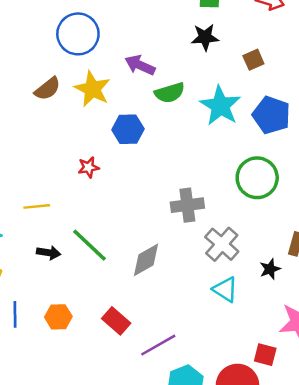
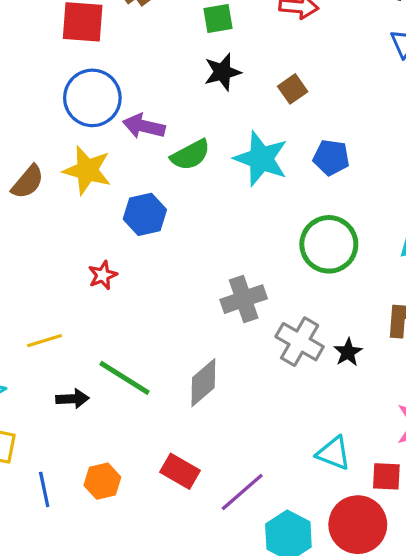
blue circle: (78, 34) -> (92, 98), moved
blue pentagon: (271, 115) -> (331, 158), size x0.7
black star: (270, 269) -> (348, 352), moved
cyan triangle: (225, 289) -> (334, 453), moved

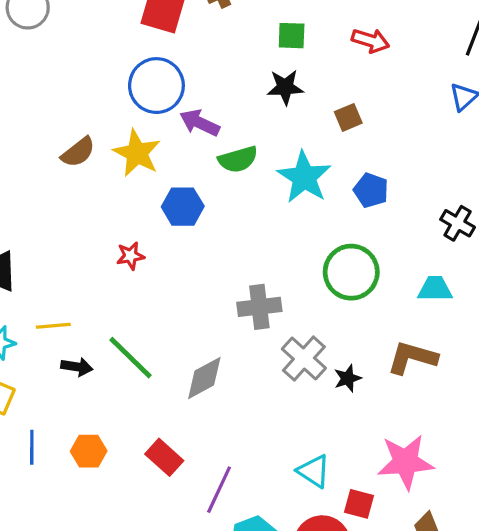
yellow line: (45, 341) -> (53, 326), moved
purple line: (242, 492) -> (219, 490), turned -36

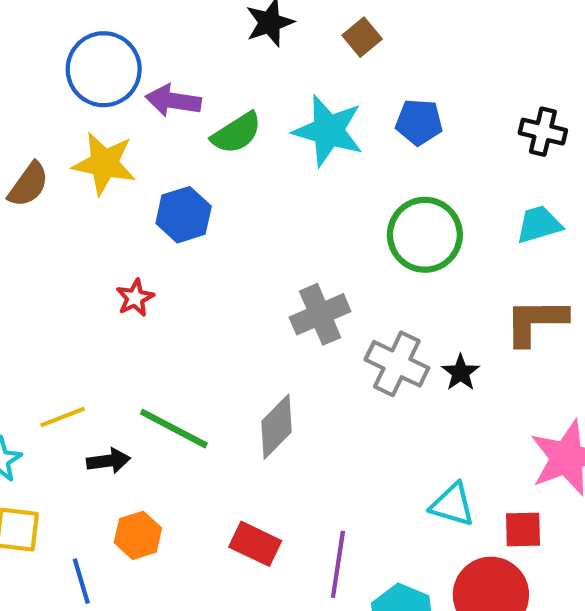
orange hexagon: (89, 451) -> (138, 535), moved

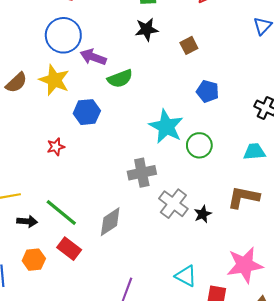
cyan star: (328, 131) -> (166, 127), moved
green circle: (425, 235) -> (199, 145), size x0.7
red rectangle: (255, 544) -> (69, 249), moved

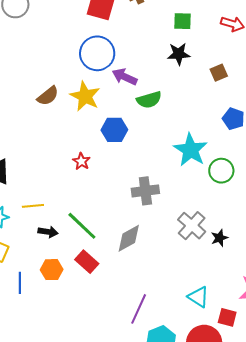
red star: (56, 147) -> (81, 161), turned -30
gray cross: (142, 173) -> (145, 191), moved

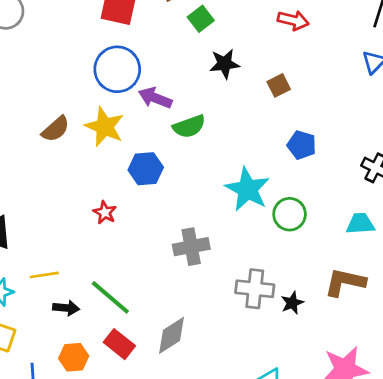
green square: (182, 21) -> (201, 19), moved, turned -36
gray cross: (192, 226) -> (255, 289), turned -32
gray diamond: (129, 238) -> (171, 335), moved

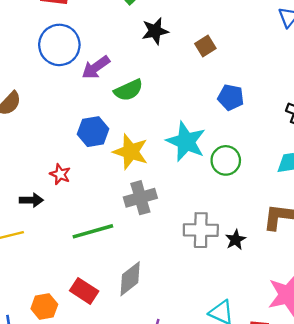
purple arrow: (155, 98) -> (96, 67), turned -52
yellow star: (105, 127) -> (131, 152), moved
green line: (110, 297) -> (93, 231), moved, turned -51
black arrow: (66, 308) -> (31, 200), moved

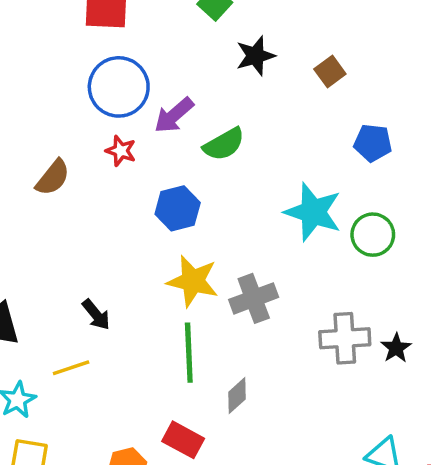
yellow star: (131, 152) -> (193, 281), moved
red star: (60, 174) -> (121, 151), moved
black arrow: (31, 200) -> (96, 315), turned 55
green line: (93, 231) -> (189, 353), turned -72
gray diamond: (130, 279) -> (237, 396), moved, size x0.7

